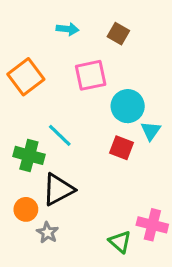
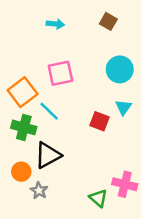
brown square: (118, 34) -> (108, 21), moved
pink square: (91, 75) -> (60, 73), moved
orange square: (26, 77) -> (23, 92), moved
cyan circle: (128, 106) -> (120, 69), moved

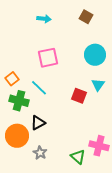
orange square: (23, 92) -> (12, 79), moved, size x0.6
black triangle: (48, 155) -> (38, 123), size x0.7
orange circle: (21, 172) -> (17, 136), size x1.5
gray star: (39, 191) -> (40, 153), moved

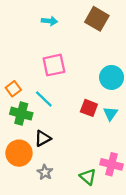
brown square: (86, 17) -> (97, 19), size x1.5
cyan circle: (95, 55) -> (112, 77), moved
cyan triangle: (98, 85) -> (110, 114), moved

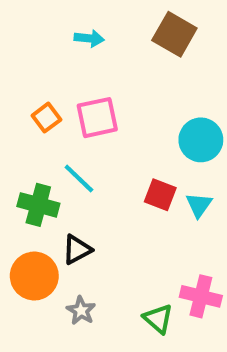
orange square: (13, 89) -> (46, 118), moved

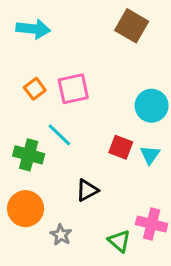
cyan arrow: (89, 38) -> (33, 29), moved, size x1.5
black triangle: (77, 250) -> (87, 190), moved

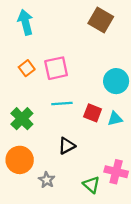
cyan arrow: (33, 29) -> (25, 22), turned -110
cyan line: (59, 135) -> (62, 103), moved, turned -48
green cross: (29, 155) -> (22, 119), turned 30
cyan triangle: (150, 155) -> (115, 119), turned 42

